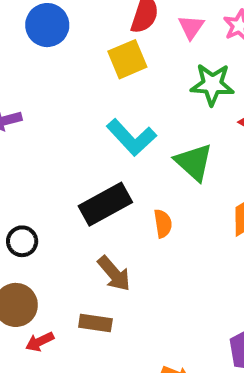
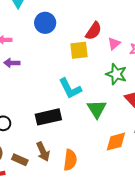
orange semicircle: (163, 224) -> (70, 160), moved, size x1.5
brown rectangle: (95, 323) -> (20, 160), moved

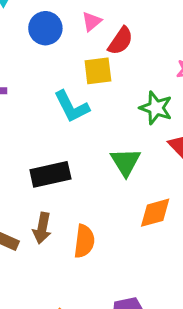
pink triangle: (114, 44) -> (92, 22), moved
cyan L-shape: (70, 88) -> (72, 107), moved
brown arrow: (43, 152) -> (42, 228), turned 36

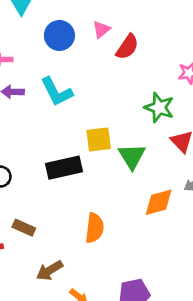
yellow square: (98, 71) -> (99, 139), moved
cyan L-shape: (72, 107) -> (57, 92), moved
brown arrow: (42, 228) -> (50, 270), moved, turned 48

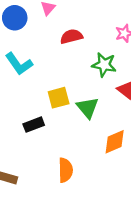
red semicircle: (127, 47) -> (71, 36), moved, turned -130
black rectangle: (64, 168) -> (34, 125), size x0.7

